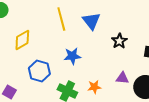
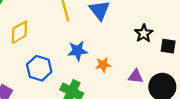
black star: (119, 41) -> (144, 33), moved
orange star: (94, 87) -> (103, 65), moved

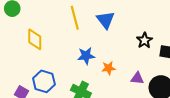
yellow diamond: (19, 32) -> (35, 39), turned -60
blue hexagon: (39, 68) -> (44, 81), moved

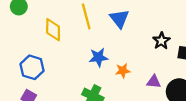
yellow diamond: (35, 39) -> (53, 30), moved
blue hexagon: (44, 81) -> (32, 67), moved

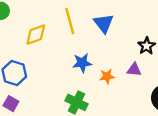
yellow diamond: (53, 30) -> (36, 35), turned 70
purple triangle: (154, 82) -> (134, 70), moved

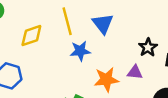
blue star: (82, 63) -> (80, 51), moved
orange star: (107, 76) -> (106, 79), size x1.5

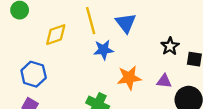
purple triangle: (135, 72) -> (164, 81), moved

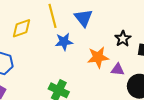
orange star: (129, 78) -> (98, 57), moved

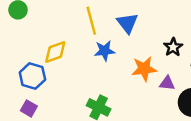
yellow diamond: (21, 28) -> (55, 52), moved

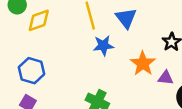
yellow diamond: (55, 52) -> (39, 20), moved
orange star: (144, 69) -> (143, 63), turned -30

